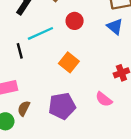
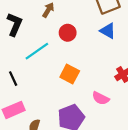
black line: (20, 51) -> (13, 79), moved
pink semicircle: (104, 99) -> (101, 98), moved

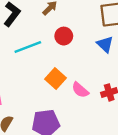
pink semicircle: (101, 98) -> (80, 90), moved

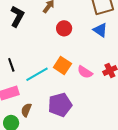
cyan line: (28, 47) -> (37, 74), moved

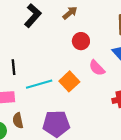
pink semicircle: (85, 72) -> (97, 68), moved
brown semicircle: (26, 110) -> (18, 121), turned -48

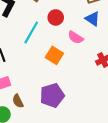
cyan line: (39, 84) -> (31, 33), moved, turned -30

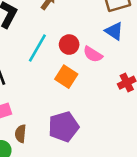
red circle: (56, 17) -> (69, 45), moved
brown semicircle: (18, 101) -> (21, 134), turned 32

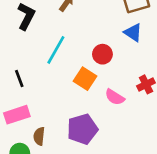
red circle: (69, 45) -> (102, 54), moved
pink semicircle: (93, 54) -> (115, 97), moved

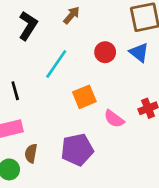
red circle: (102, 54) -> (105, 52), moved
orange square: (85, 79) -> (84, 97), turned 30

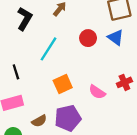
orange square: (84, 97) -> (63, 84), moved
brown semicircle: (31, 153) -> (39, 121), moved, turned -128

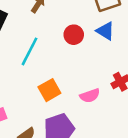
pink semicircle: (97, 92) -> (90, 96), turned -49

